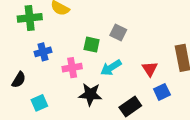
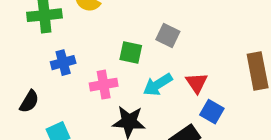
red triangle: (150, 69) -> (197, 83), moved
blue square: (162, 92) -> (212, 112), moved, turned -35

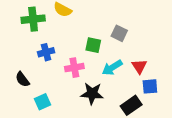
black semicircle: (29, 101) -> (22, 79), turned 112
blue square: (212, 112) -> (150, 86), turned -35

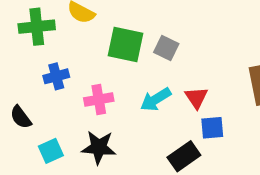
green square: (93, 45) -> (125, 44), moved, size x1.5
black star: (92, 94) -> (99, 147), moved

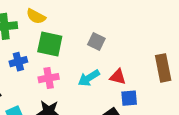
green square: (125, 44) -> (50, 44), moved
red triangle: (196, 98) -> (118, 77), turned -42

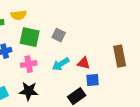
yellow semicircle: (36, 16) -> (19, 15), turned -35
gray square: (96, 41) -> (59, 35), moved

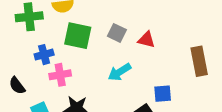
red triangle: (84, 63) -> (146, 40), moved
pink cross: (29, 64) -> (60, 75), moved

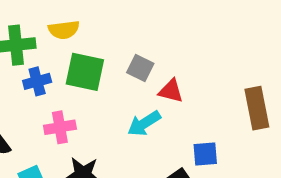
red triangle: (146, 40) -> (171, 91), moved
blue cross: (44, 55) -> (37, 81), moved

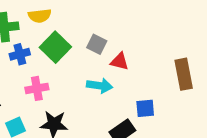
green square: (85, 72) -> (55, 47), turned 32
cyan arrow: (144, 123) -> (100, 86), turned -140

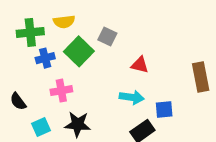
gray square: (97, 44) -> (107, 36), moved
cyan arrow: (100, 86) -> (132, 97), moved

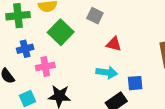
gray square: (107, 36) -> (95, 16), moved
blue cross: (45, 58) -> (25, 49), moved

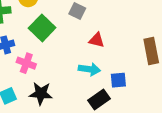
pink cross: (45, 66) -> (26, 63), turned 30

